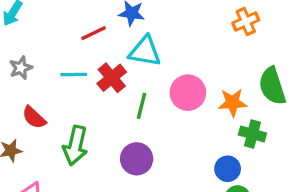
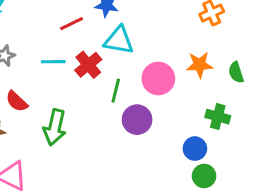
green semicircle: (272, 86) -> (236, 72), size x0.6
orange star: (233, 103) -> (199, 65), moved
purple circle: (137, 159) -> (137, 120), moved

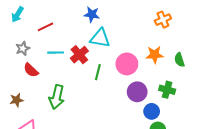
red line: (72, 24) -> (45, 27), moved
red semicircle: (17, 101) -> (31, 70), moved
purple circle: (137, 120) -> (137, 92), moved

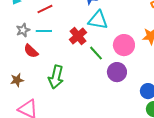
cyan line: (56, 53) -> (44, 31), moved
green line: (98, 72) -> (96, 53), turned -56
purple circle: (137, 92) -> (117, 72), moved

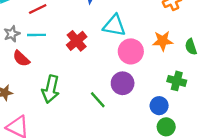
cyan triangle: (98, 20) -> (114, 26), moved
green line: (96, 53) -> (98, 100), moved

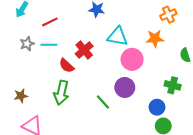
orange star: (163, 41) -> (155, 39), moved
red semicircle: (21, 59) -> (67, 66), moved

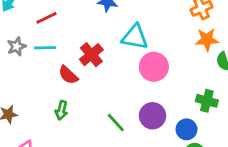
orange star: (155, 39) -> (207, 40), moved
purple circle: (125, 87) -> (152, 116), moved
green arrow: (61, 93) -> (61, 110), size x0.6

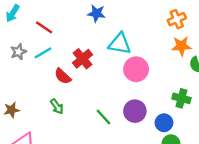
red line: (46, 18) -> (44, 27), turned 60
cyan line: (45, 48) -> (43, 53), turned -30
green arrow: (61, 110) -> (57, 106), turned -49

